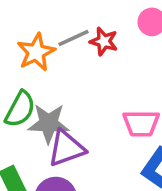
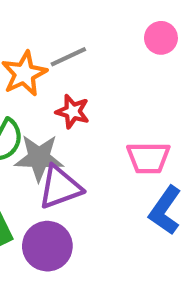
red star: (104, 41) -> (73, 111), moved

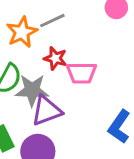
pink trapezoid: (148, 158) -> (81, 73), moved

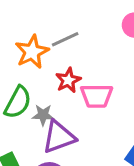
red star: (55, 58) -> (68, 80), turned 30
gray star: (32, 90) -> (43, 115), size x0.6

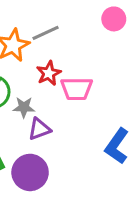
purple triangle: (59, 137) -> (39, 129), size x0.7

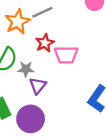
purple triangle: (39, 129) -> (38, 86), turned -30

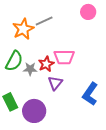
red star: (45, 43) -> (46, 64), moved
purple triangle: (38, 86) -> (55, 83), moved

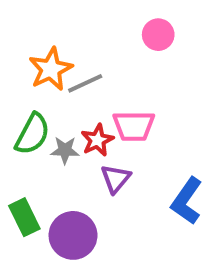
pink circle: (88, 12) -> (158, 35), moved
gray line: (44, 21) -> (85, 83), moved

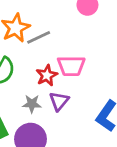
gray star: (65, 150) -> (32, 104), moved

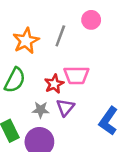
gray line: (39, 37) -> (60, 36), moved, turned -45

